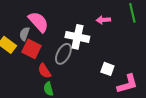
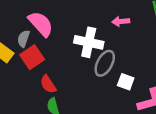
red square: (31, 49) -> (32, 57), turned 30
gray ellipse: (63, 54) -> (105, 63), moved

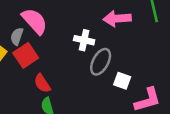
pink arrow: (121, 21) -> (117, 19), size x1.5
white cross: (89, 42) -> (84, 40), size x0.7

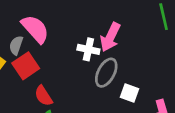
pink arrow: (117, 19) -> (110, 37), moved, turned -60

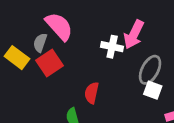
gray ellipse: (106, 73) -> (150, 70), moved
red semicircle: (43, 96) -> (92, 93), moved, turned 45

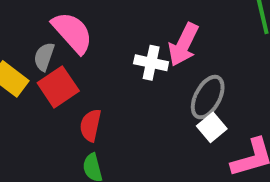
white square: (153, 90) -> (212, 127), turned 30
red semicircle: (92, 93) -> (91, 125), moved

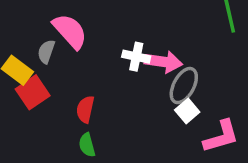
pink arrow: (183, 45) -> (163, 62), moved, turned -108
red square: (58, 87) -> (33, 92), moved

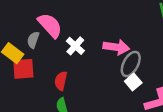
white cross: (136, 57) -> (75, 46), moved, turned 30
red square: (33, 92) -> (23, 69), turned 30

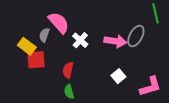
gray ellipse: (131, 64) -> (136, 36), moved
white square: (133, 82) -> (118, 76), moved

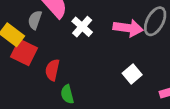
red square: (36, 60) -> (24, 52), turned 30
red semicircle: (68, 70) -> (52, 70), moved

